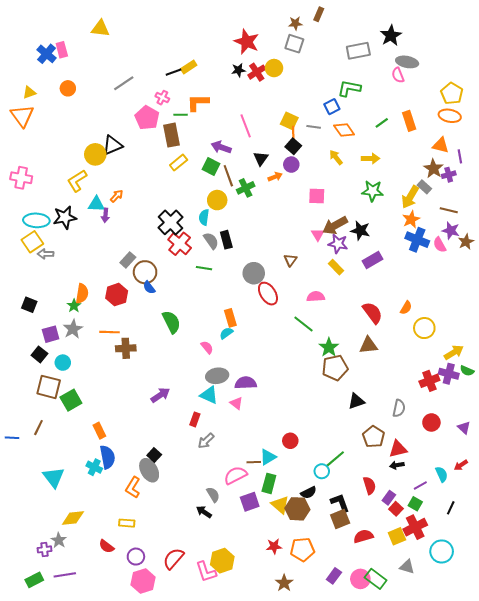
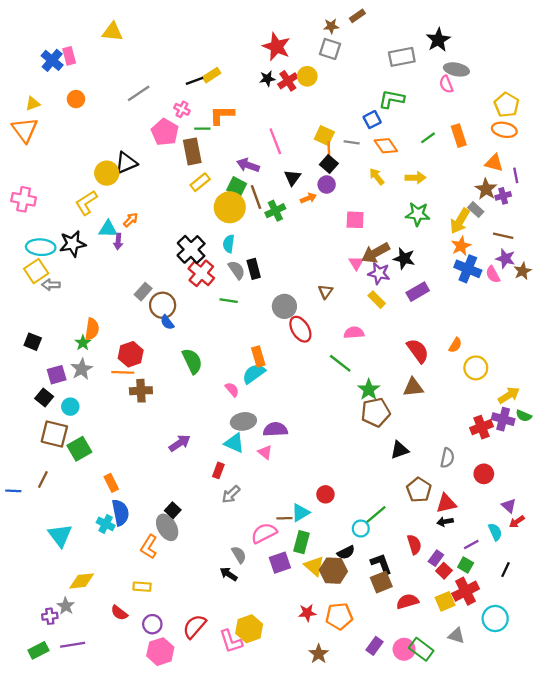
brown rectangle: (319, 14) -> (357, 16), turned 32
yellow circle: (217, 200) -> (230, 207), moved, size x1.4
red hexagon: (117, 295) -> (131, 354), moved
cyan semicircle: (226, 333) -> (254, 374), size x1.5
purple triangle: (464, 428) -> (509, 506), moved

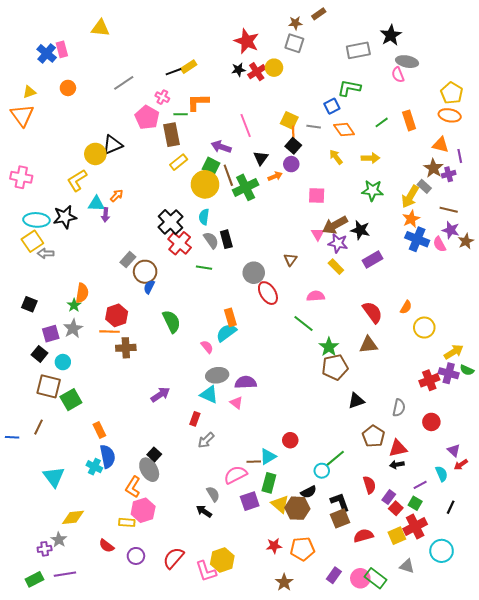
green cross: (275, 211) -> (246, 187), size x1.4
blue semicircle: (167, 322) -> (149, 287), turned 64
pink hexagon: (160, 652) -> (143, 510), moved

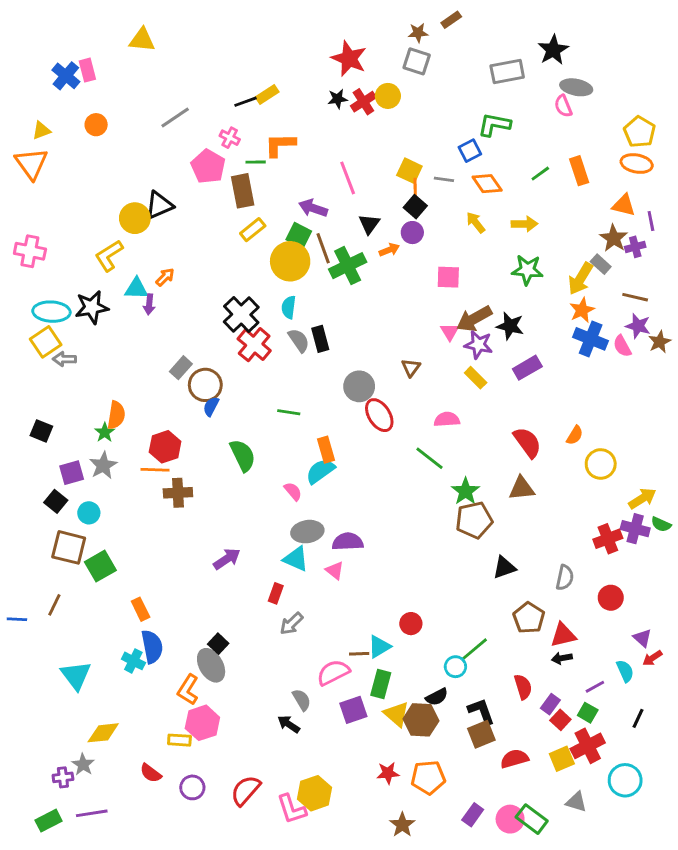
green line: (204, 268) -> (289, 412), moved

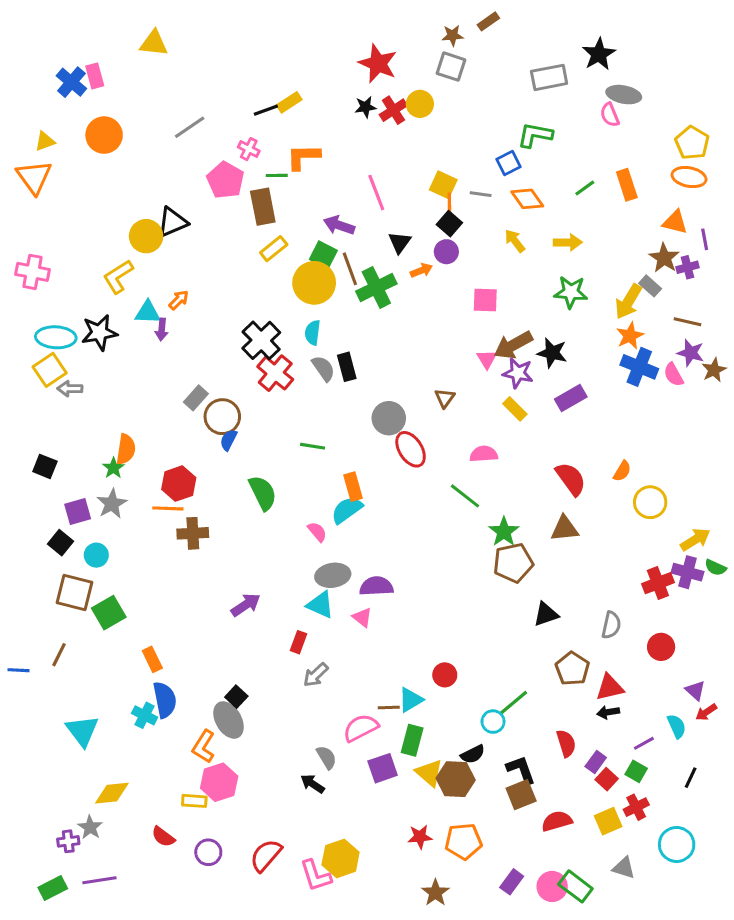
orange circle: (96, 125) -> (104, 135), size x1.5
red cross: (588, 746) -> (636, 807), size x0.7

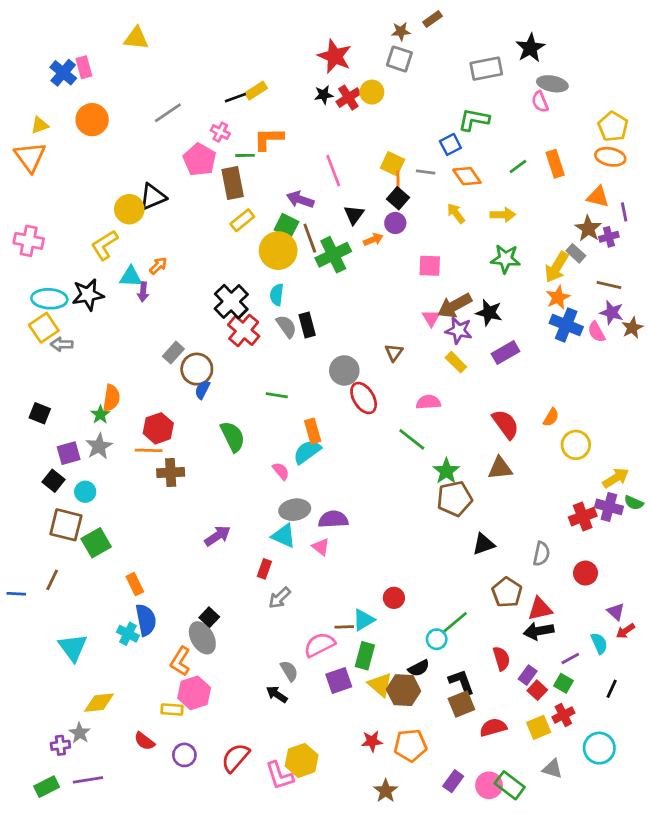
black arrow: (608, 712) -> (539, 631), size x1.5

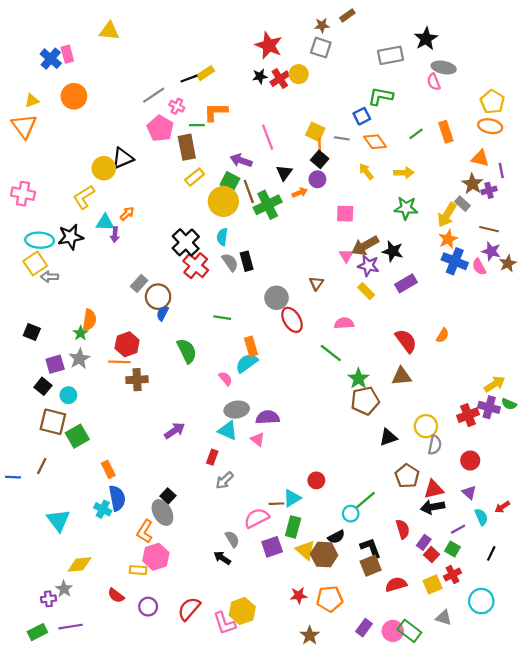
gray line: (168, 113) -> (154, 95), moved
yellow circle: (576, 445) -> (426, 426), moved
purple triangle: (616, 612) -> (469, 493), moved

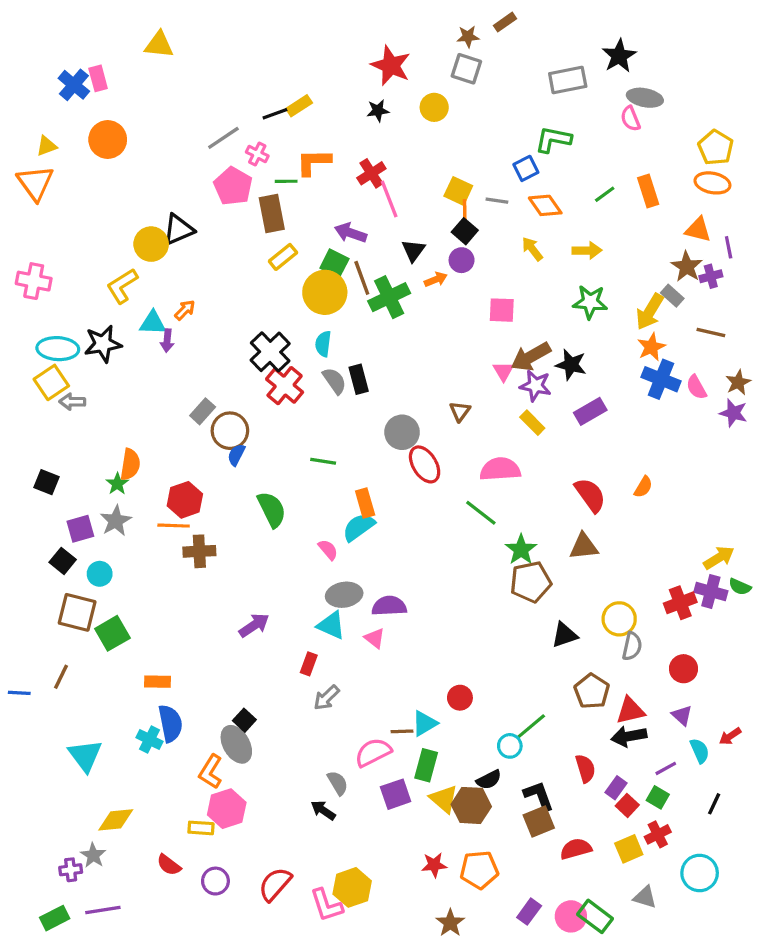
red cross: (280, 79) -> (371, 173), moved
purple star: (491, 251) -> (733, 413), moved
pink semicircle: (344, 323) -> (500, 469), size x1.4
orange rectangle: (108, 469) -> (158, 682), turned -63

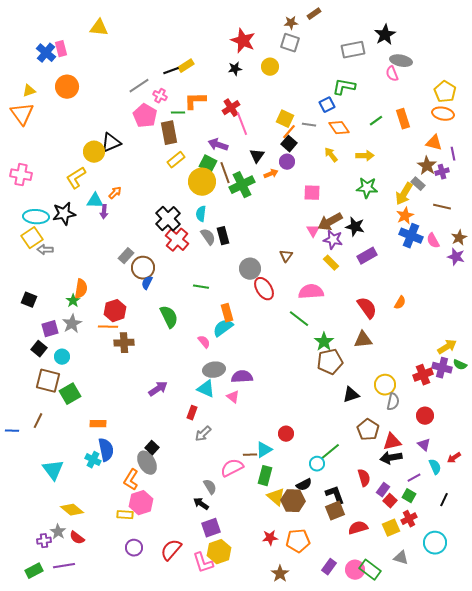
orange line: (465, 212) -> (289, 132), turned 42
purple square: (396, 794) -> (211, 528), moved
yellow diamond: (116, 820) -> (72, 510), turned 45
red semicircle: (169, 865) -> (77, 538), moved

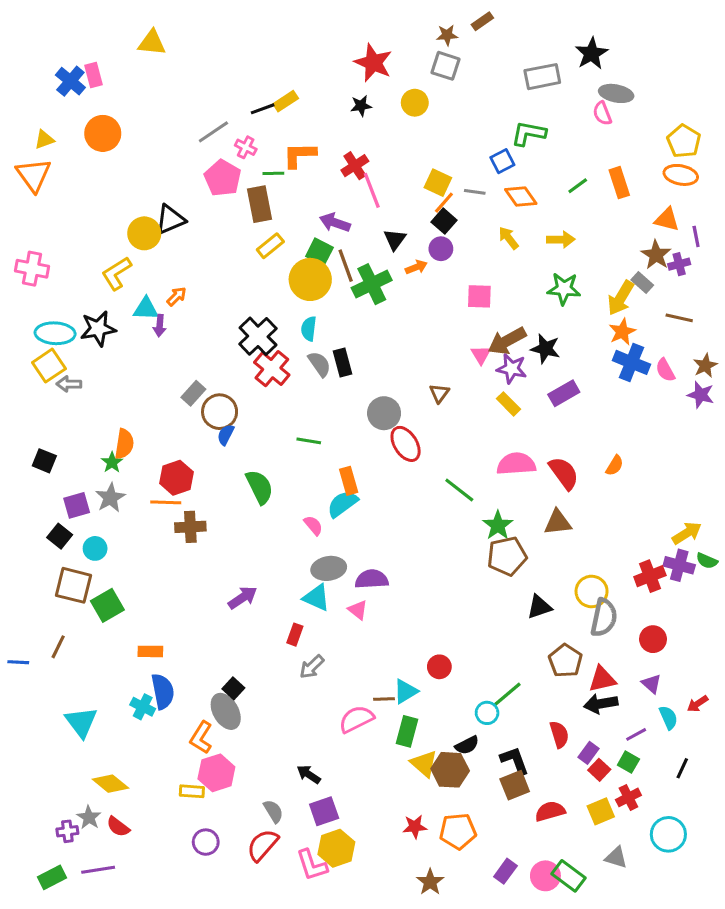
pink semicircle: (311, 292) -> (516, 464), moved
gray semicircle: (393, 402) -> (604, 618), size x1.4
gray semicircle: (210, 487) -> (273, 811), moved

